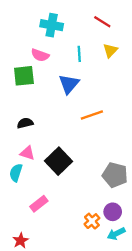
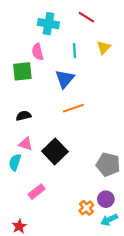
red line: (102, 22) -> (86, 17), moved
pink semicircle: (40, 55) -> (38, 52), turned 56
orange line: (92, 115) -> (73, 108), moved

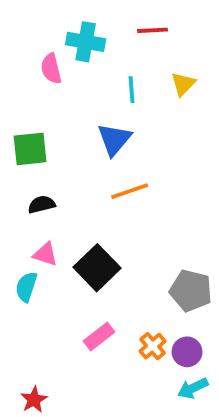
red line: (86, 17) -> (153, 30), turned -35
pink semicircle: (38, 52) -> (51, 69), moved
green square: (22, 71) -> (30, 149), moved
pink rectangle: (37, 192) -> (99, 337), moved
orange cross: (86, 208) -> (153, 346), moved

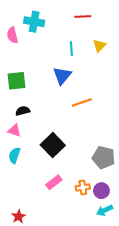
cyan cross: (86, 42) -> (34, 22), moved
pink semicircle: (51, 69) -> (12, 35), moved
orange line: (130, 191) -> (82, 103), moved
pink triangle: (45, 254) -> (14, 131), moved
orange cross: (153, 346) -> (83, 188), turned 32

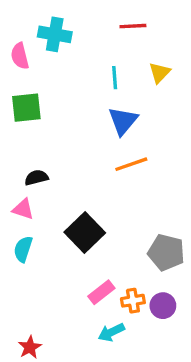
blue triangle: (62, 76) -> (123, 121), moved
green square: (16, 81) -> (26, 108), moved
pink rectangle: (54, 182) -> (101, 292), moved
cyan arrow: (105, 210) -> (111, 332), moved

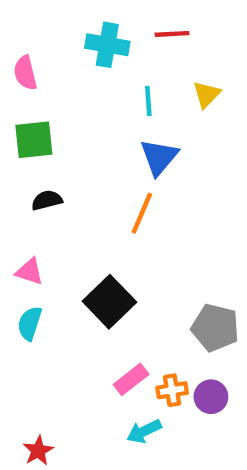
cyan cross: (55, 34) -> (107, 45), moved
orange line: (131, 164) -> (142, 213), moved, turned -48
black semicircle: (36, 178) -> (47, 200), moved

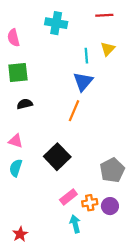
red line: (172, 34) -> (104, 15), moved
cyan line: (148, 101) -> (86, 56), moved
gray pentagon: (215, 328) -> (112, 170), turned 30
cyan arrow: (144, 431) -> (75, 224), turned 102

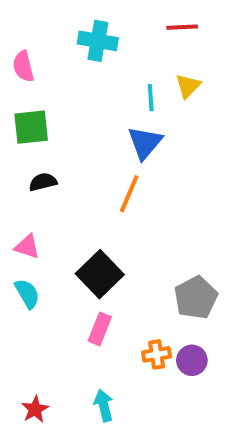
cyan semicircle: (16, 168) -> (27, 294), turned 132
pink rectangle: (68, 197) -> (100, 329), moved, turned -30
cyan arrow: (75, 224) -> (104, 405), moved

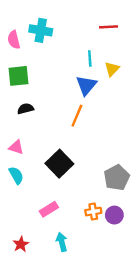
red line: (182, 27) -> (108, 27), moved
cyan cross: (98, 41) -> (41, 30), moved
yellow triangle: (188, 86) -> (112, 69), moved
pink rectangle: (100, 329) -> (49, 209), moved, turned 36

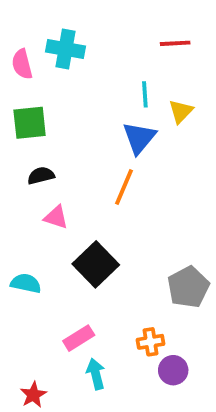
pink triangle: (16, 147) -> (56, 217), moved
cyan semicircle: (16, 175) -> (26, 283), turned -48
purple circle: (114, 215) -> (173, 370), moved
cyan arrow: (62, 242) -> (96, 374), moved

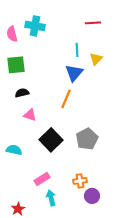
gray pentagon: (188, 287) -> (87, 139), moved

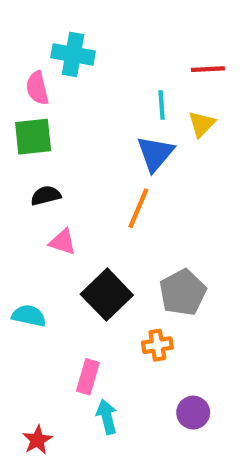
red line: (93, 23) -> (208, 69), moved
pink semicircle: (12, 34) -> (37, 88), moved
pink rectangle: (42, 179) -> (88, 377), turned -42
orange cross: (80, 181) -> (157, 345), moved

